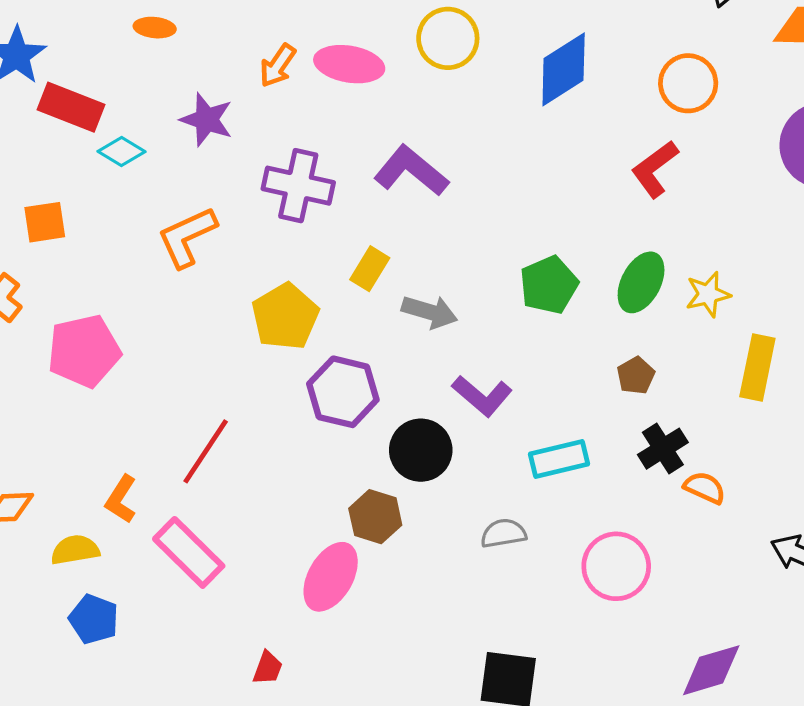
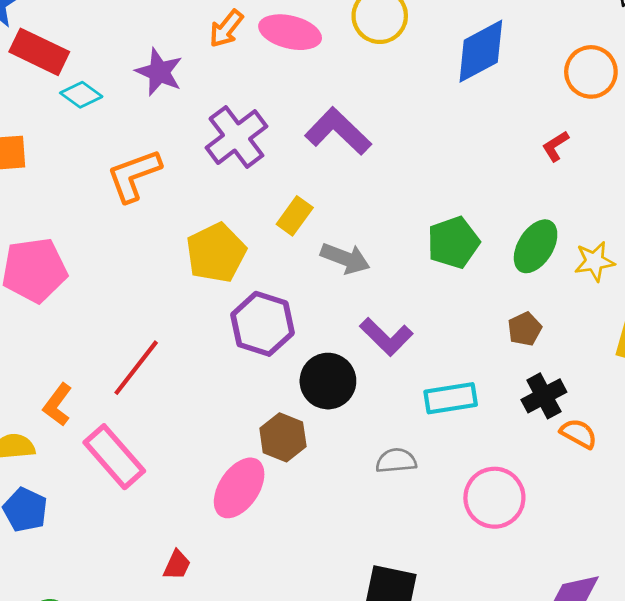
red L-shape: (655, 169) -> (555, 146), size x0.6
purple cross: (298, 186) -> (236, 137), turned 36

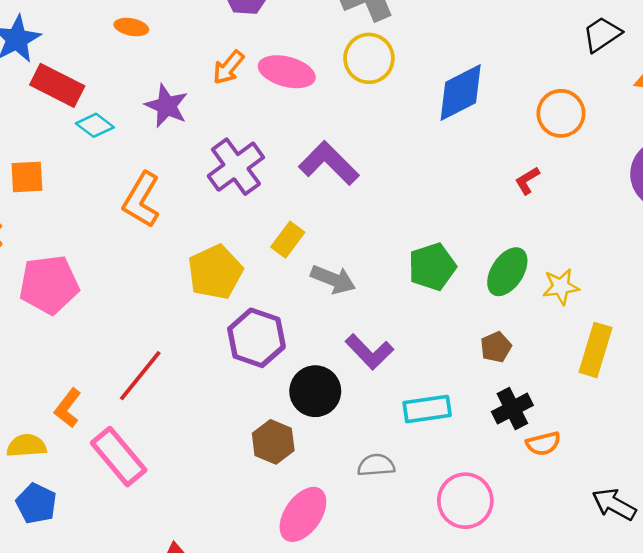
orange L-shape: (134, 175) -> (142, 200), turned -40
orange semicircle: (579, 434) -> (543, 444), turned 136
pink ellipse: (239, 488) -> (303, 514), moved

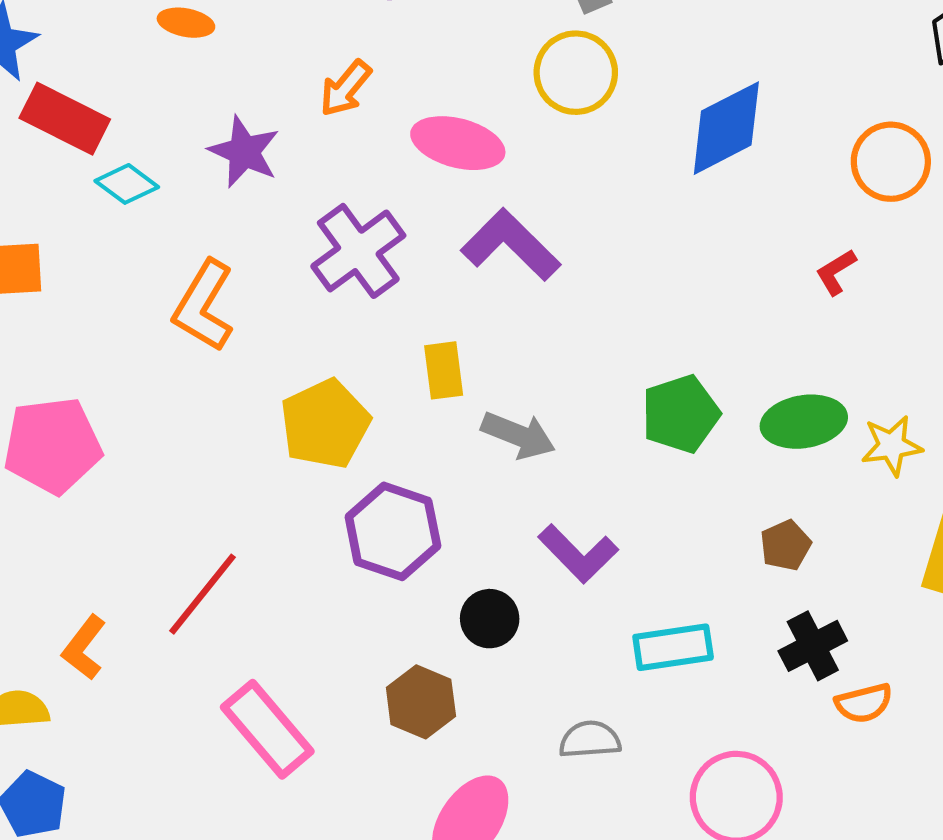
pink ellipse: (287, 72) -> (458, 143), moved
yellow rectangle: (288, 240) -> (444, 370), turned -44
green ellipse: (507, 272) -> (804, 422), turned 48
black circle: (315, 391) -> (490, 619), size x0.7
pink rectangle: (119, 457) -> (267, 729), moved

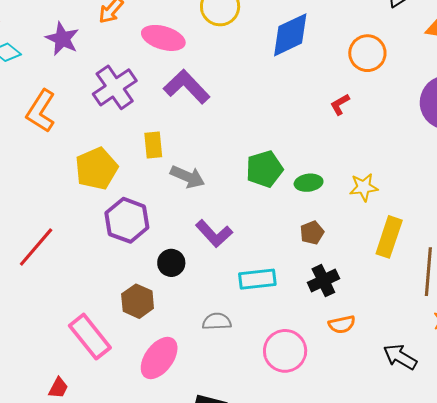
green ellipse: (804, 422) -> (309, 183), moved, size x0.7
orange semicircle: (864, 703) -> (342, 324), moved
pink rectangle: (267, 729) -> (90, 337), moved

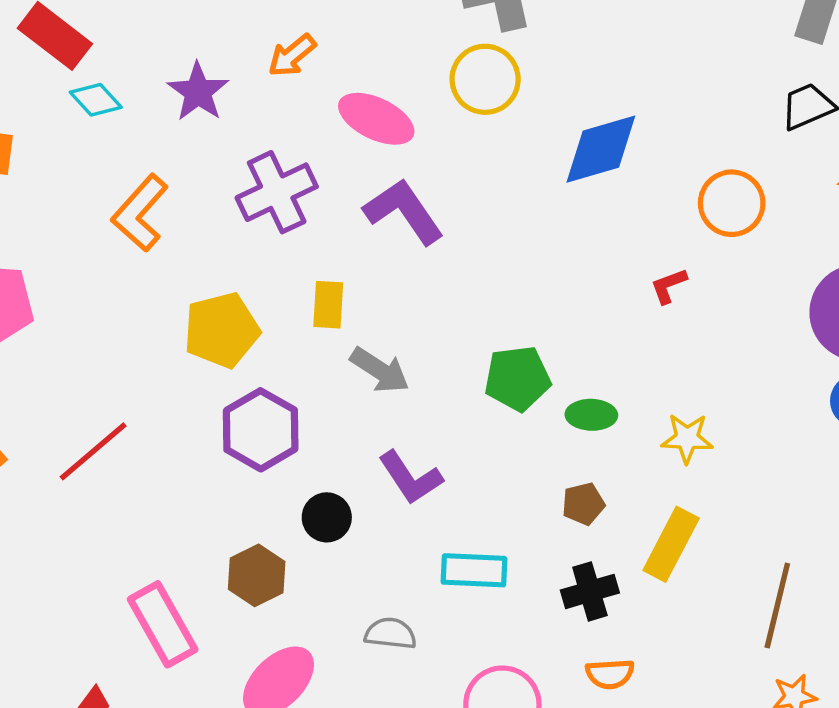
yellow rectangle: (389, 237) -> (671, 544), moved

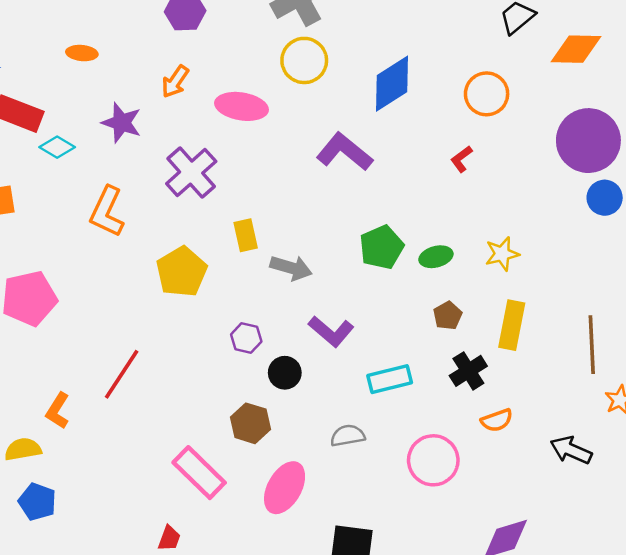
purple L-shape: (404, 211) -> (344, 152), moved
purple hexagon: (261, 430) -> (246, 338), moved, size x0.6

